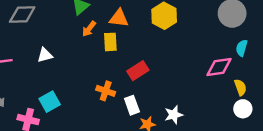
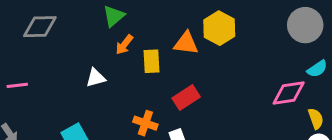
orange triangle: (119, 18) -> (186, 43), moved
cyan semicircle: (242, 48) -> (317, 69), turned -140
white triangle: (45, 55) -> (96, 78), moved

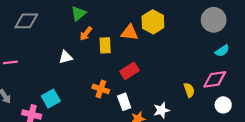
pink diamond: (289, 93) -> (215, 79), moved
yellow semicircle: (316, 119) -> (189, 90), moved

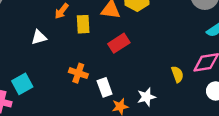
red rectangle: (130, 71) -> (119, 43), moved

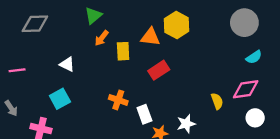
white triangle: (39, 37) -> (67, 64), moved, turned 42
cyan square: (22, 84) -> (60, 99), moved

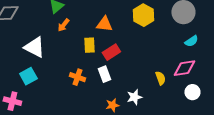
yellow hexagon: (177, 25) -> (143, 15), moved
yellow rectangle: (123, 51) -> (89, 45), moved
white triangle: (67, 64) -> (34, 47), size x1.6
white rectangle: (144, 114) -> (104, 74), moved

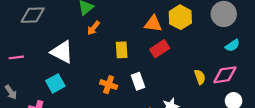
orange triangle: (104, 24) -> (153, 24), moved
red rectangle: (111, 52) -> (160, 49), moved
yellow semicircle: (160, 78) -> (200, 77), moved

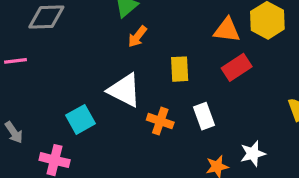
white triangle: (62, 52) -> (124, 90), moved
pink line: (16, 57) -> (15, 61), moved

